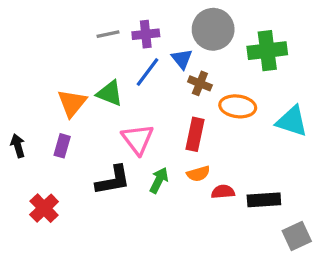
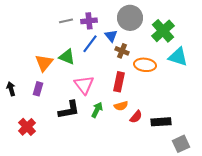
green cross: (267, 51) -> (163, 31), turned -35
cyan triangle: (292, 121) -> (178, 57), moved
red semicircle: (223, 192) -> (136, 117), turned 136

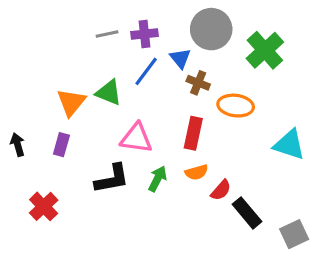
cyan triangle: (178, 57) -> (289, 145), moved
pink triangle: (84, 85) -> (136, 138), turned -45
black rectangle: (161, 122) -> (247, 213), moved, turned 54

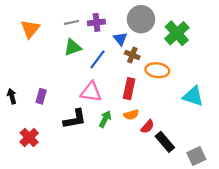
blue line: (146, 71) -> (98, 59), moved
green triangle: (109, 93) -> (73, 47), moved, turned -42
orange triangle: (71, 102) -> (30, 29), moved

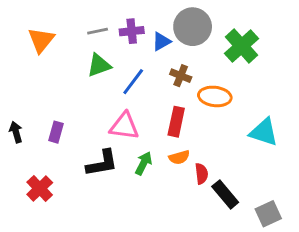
blue triangle: (120, 39) -> (161, 42), moved, turned 40
red semicircle: (147, 127) -> (201, 174), turned -48

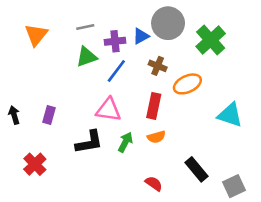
purple cross: (132, 31) -> (115, 41), moved
orange ellipse: (215, 96) -> (187, 84), turned -32
red semicircle: (201, 174) -> (154, 184), moved, turned -48

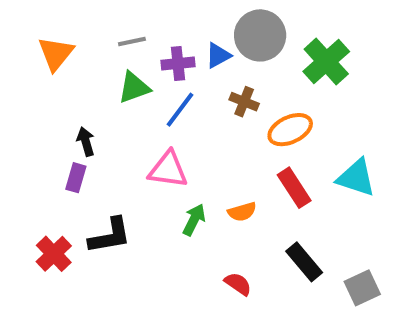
red rectangle: (154, 106) -> (294, 188), moved, turned -45
black arrow: (14, 115) -> (86, 142), moved
black L-shape: (89, 142) -> (110, 236), moved

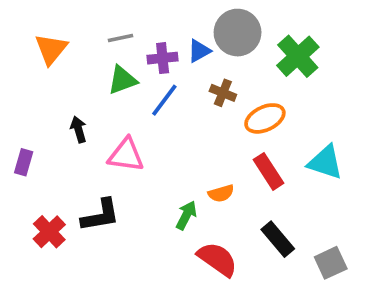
pink triangle: (168, 170) -> (126, 155), moved
purple rectangle: (76, 178) -> (24, 162), moved
green arrow: (194, 220) -> (186, 215), moved
red semicircle: (238, 284) -> (217, 259), size x1.6

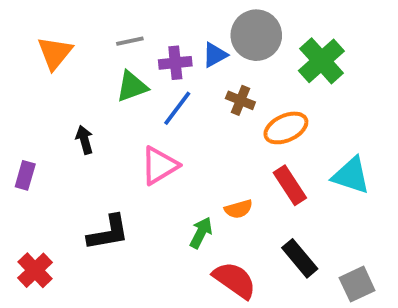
pink triangle: (126, 155) -> (159, 166), moved, turned -39
red cross: (49, 232) -> (35, 270), moved

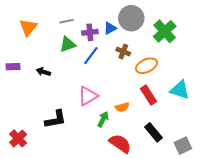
black arrow: (84, 140) -> (43, 72), turned -56
pink triangle: (159, 166) -> (88, 96), moved
purple rectangle: (25, 175) -> (13, 67), moved, turned 72

